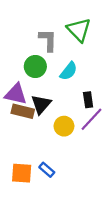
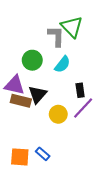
gray L-shape: (48, 40) -> (56, 36), moved

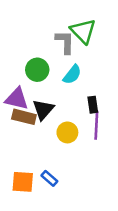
purple line: (83, 108) -> (96, 125), turned -40

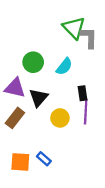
gray L-shape: (65, 42) -> (89, 38), moved
brown rectangle: (24, 117) -> (15, 118), moved, turned -66

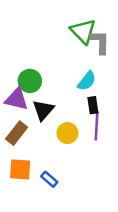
green circle: (33, 62) -> (30, 81), moved
cyan semicircle: (64, 66) -> (87, 81), moved
orange square: (20, 162) -> (20, 169), moved

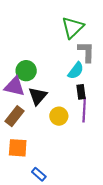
green triangle: (83, 31) -> (73, 27), turned 30
gray L-shape: (100, 42) -> (86, 52), moved
blue rectangle: (49, 179) -> (39, 174), moved

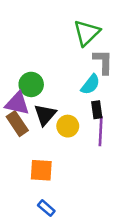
brown rectangle: (14, 116) -> (17, 124), moved, turned -72
yellow circle: (59, 116) -> (68, 126), moved
orange square: (18, 148) -> (41, 170), moved

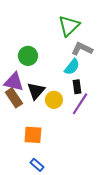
gray L-shape: (103, 62) -> (82, 49), turned -65
green circle: (31, 84) -> (28, 56), moved
purple line: (101, 131) -> (80, 104), turned 30

